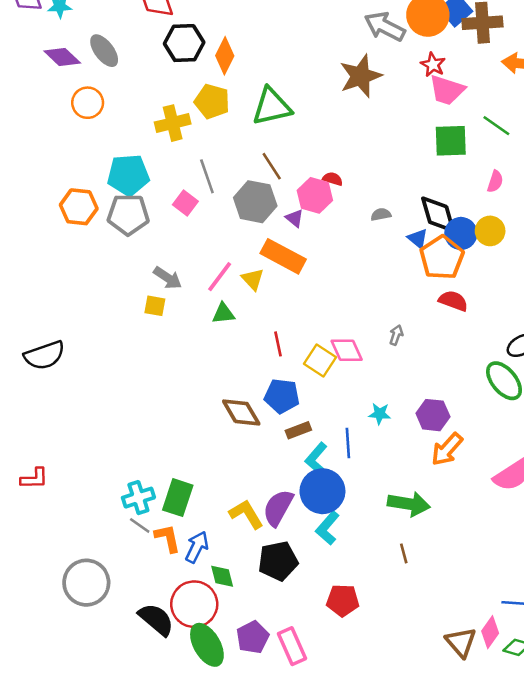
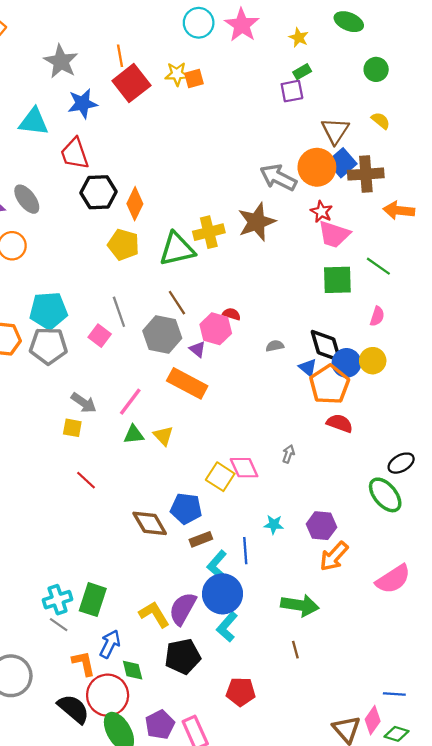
yellow cross: (173, 123) -> (209, 232), moved
yellow triangle: (253, 279) -> (163, 436), moved
red line: (278, 344) -> (86, 480), moved, turned -35
orange L-shape: (168, 538) -> (84, 663), moved

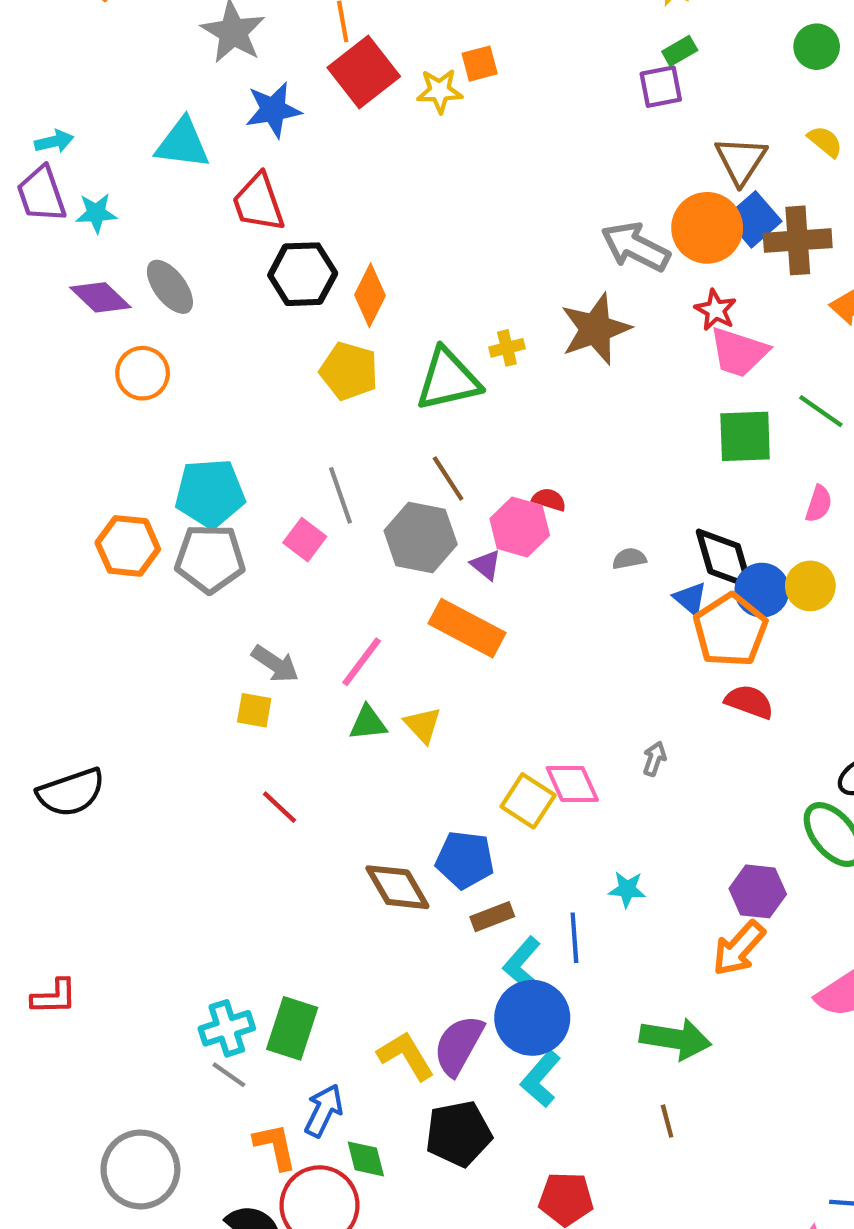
yellow star: (177, 74) -> (440, 91), moved
yellow cross: (209, 232) -> (507, 348), size x0.6
purple hexagon: (321, 526) -> (758, 891), moved

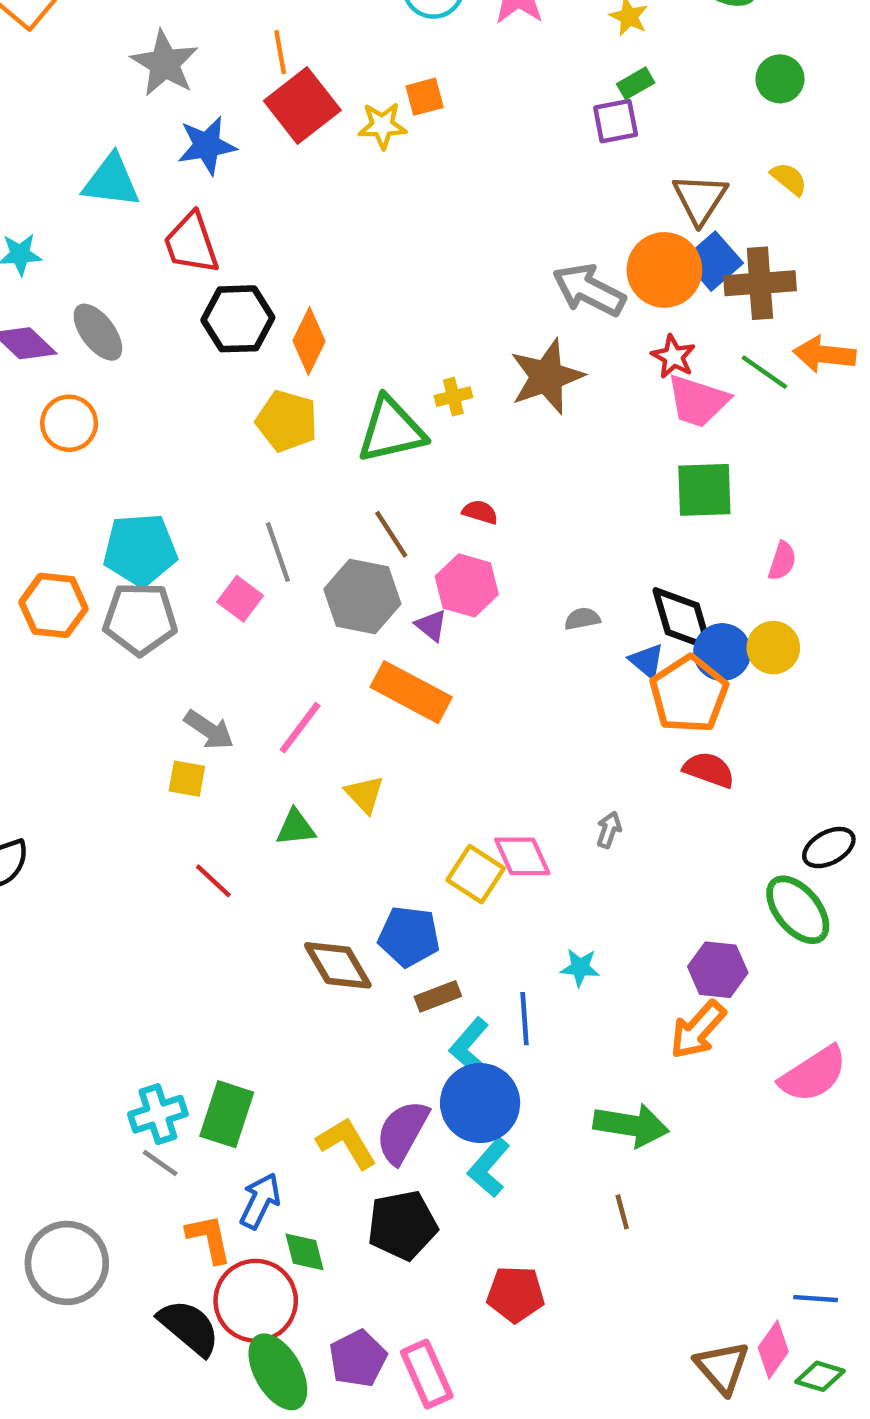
green line: (821, 411) -> (764, 372), moved
red semicircle: (549, 500) -> (480, 512), moved
green triangle: (368, 723) -> (296, 828), moved

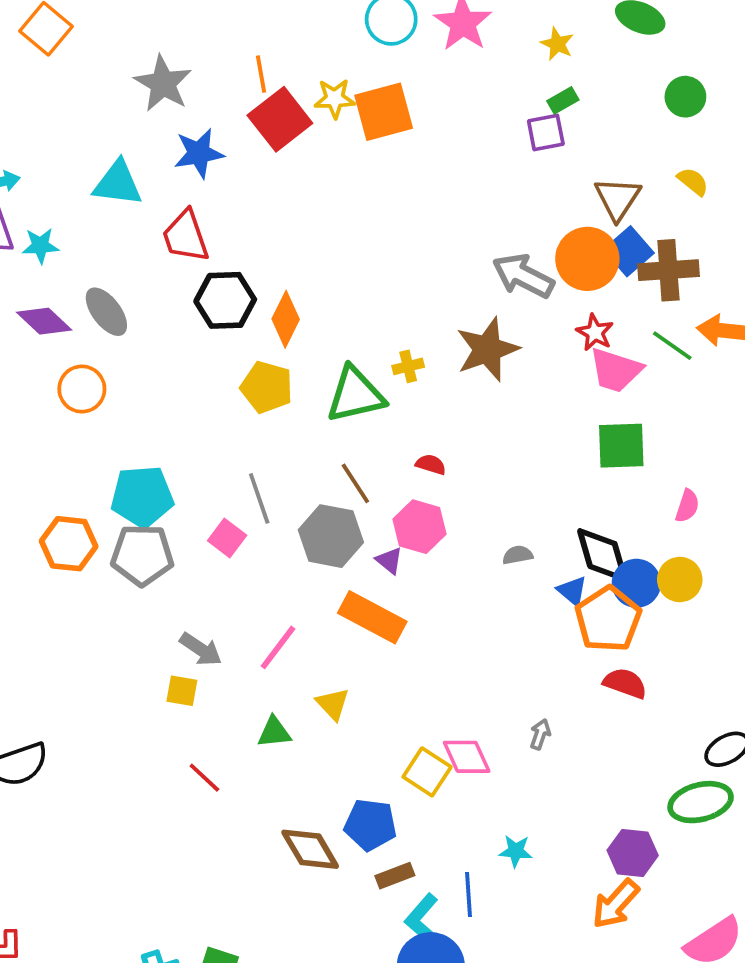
orange square: (425, 97) -> (384, 112), size x1.8
yellow star: (382, 126) -> (335, 99), moved
green ellipse: (798, 910) -> (701, 802), turned -64

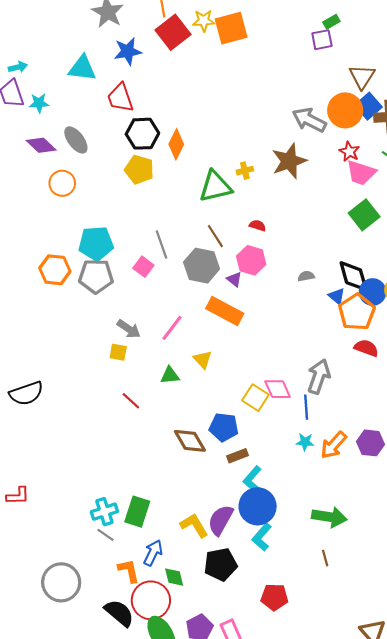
yellow pentagon: (267, 387) -> (139, 170), moved
green square: (621, 446) -> (364, 215), turned -36
gray arrow: (540, 734) -> (319, 376), size x2.0
blue line: (469, 894) -> (306, 407), moved
orange arrow: (616, 904) -> (334, 445), moved

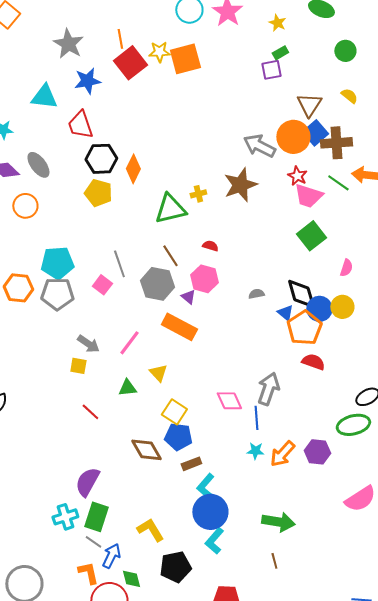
yellow square: (255, 398) -> (174, 412), moved
purple semicircle: (221, 520) -> (87, 482), moved
gray line: (105, 535) -> (93, 542), moved

